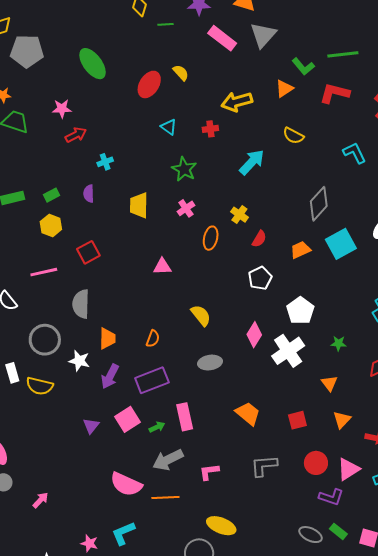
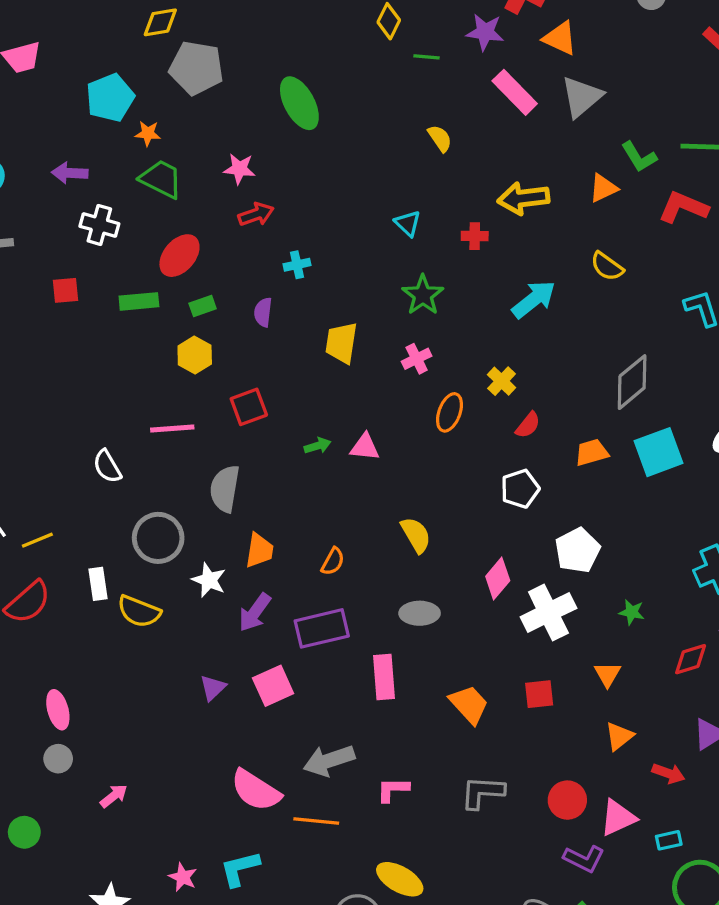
red ellipse: (149, 84) -> (179, 256), moved
pink rectangle: (185, 417) -> (384, 677), moved
red square: (297, 420) -> (539, 694), moved
green arrow: (157, 427) -> (318, 446), moved

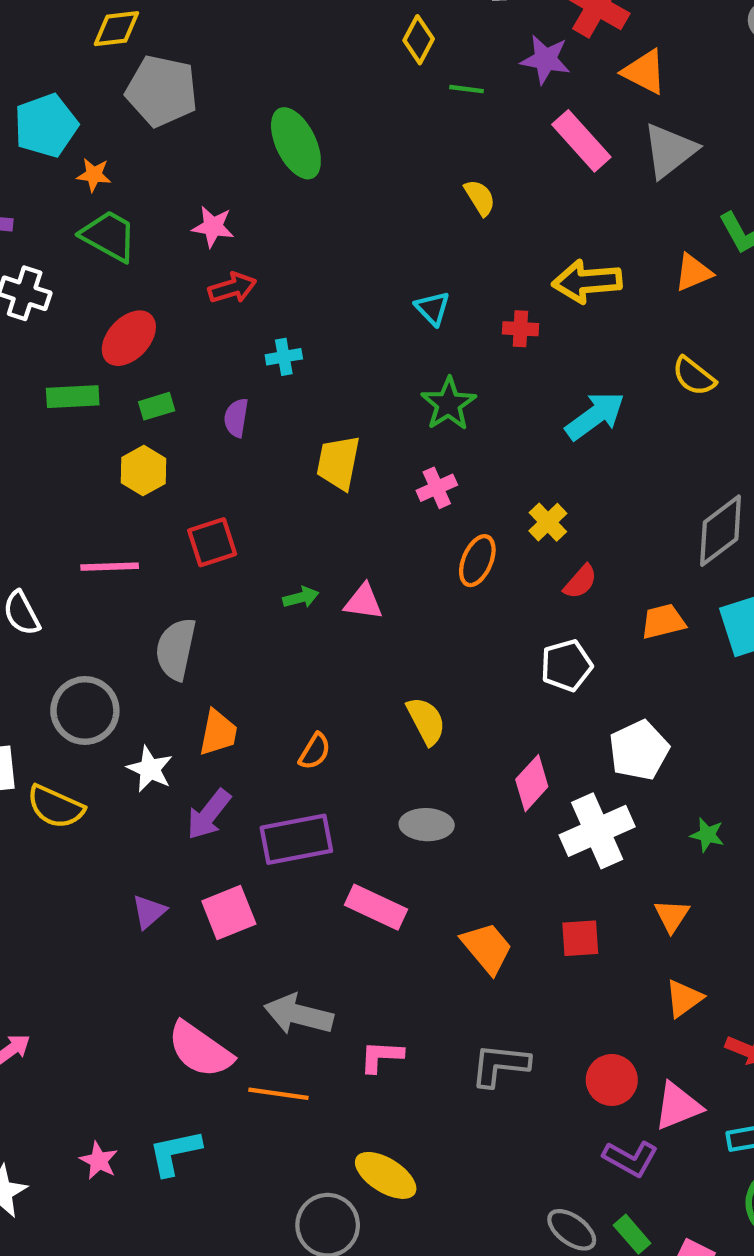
pink rectangle: (384, 677) -> (376, 907), turned -63
gray arrow: (329, 761) -> (299, 1014), turned 30

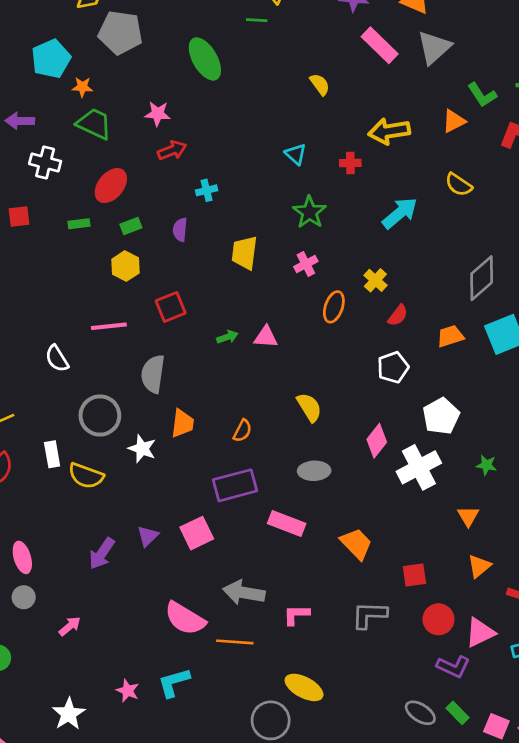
green line: (467, 89) -> (257, 20), moved
green rectangle: (73, 397) -> (79, 224), size x0.7
purple arrow: (209, 814) -> (102, 553), moved
red square: (580, 938) -> (414, 575), moved

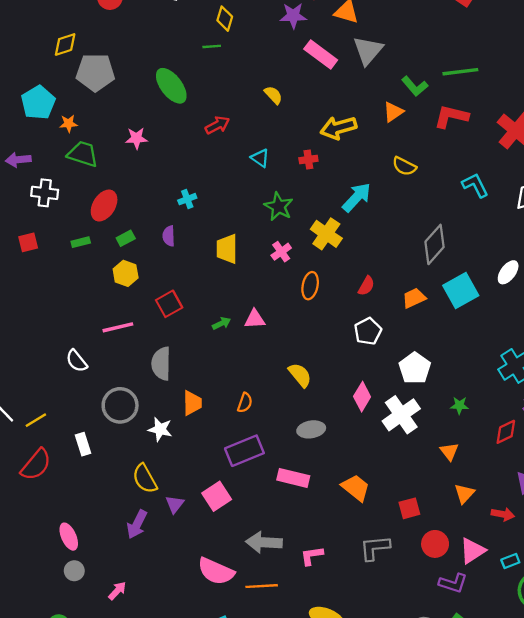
red arrow: (172, 150) -> (217, 125), moved
yellow cross: (375, 280) -> (326, 234), moved, size x1.5
yellow semicircle: (86, 476) -> (145, 479), moved, turned 48

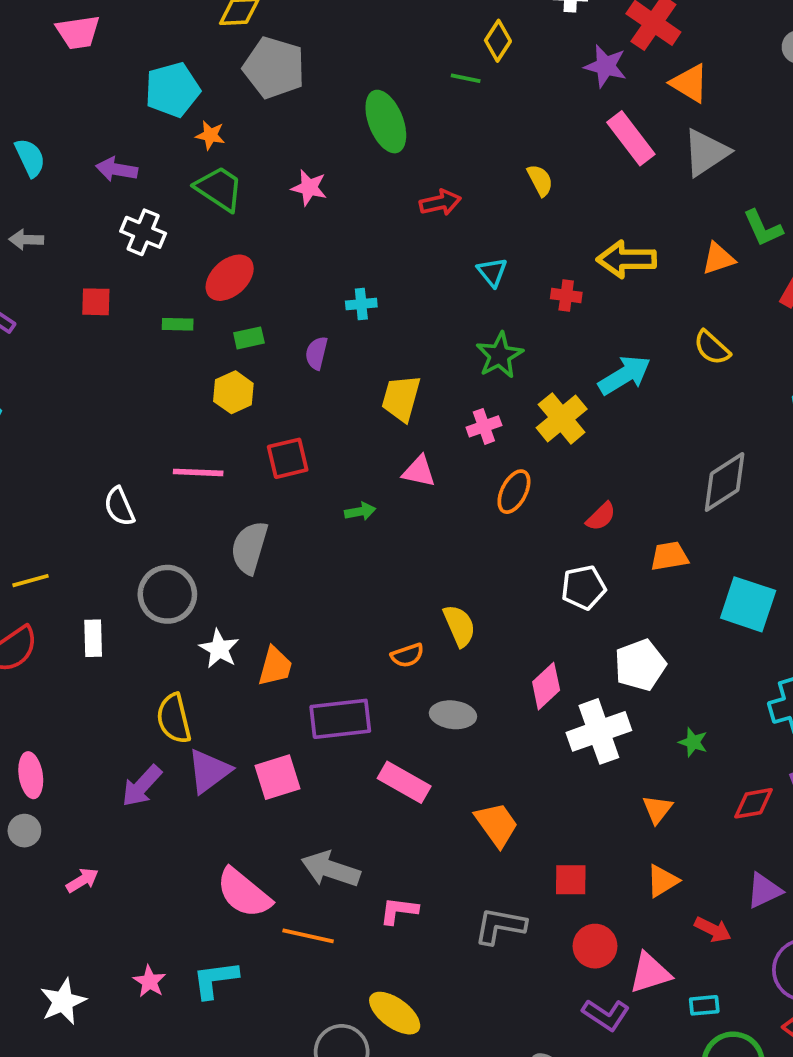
cyan square: (461, 290) -> (748, 604), moved, turned 32
pink triangle: (255, 319) -> (419, 471), moved
orange trapezoid: (192, 403) -> (275, 666), moved
orange semicircle: (245, 403) -> (407, 655), moved, turned 36
purple triangle: (175, 504) -> (209, 771), size x1.5

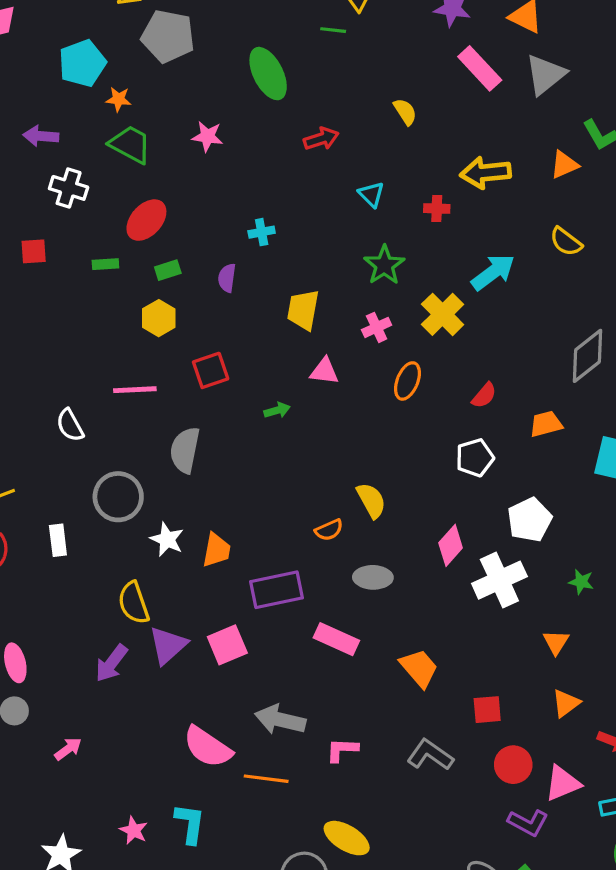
gray L-shape: (500, 926) -> (430, 755), turned 30
cyan L-shape: (215, 980) -> (190, 824), turned 111

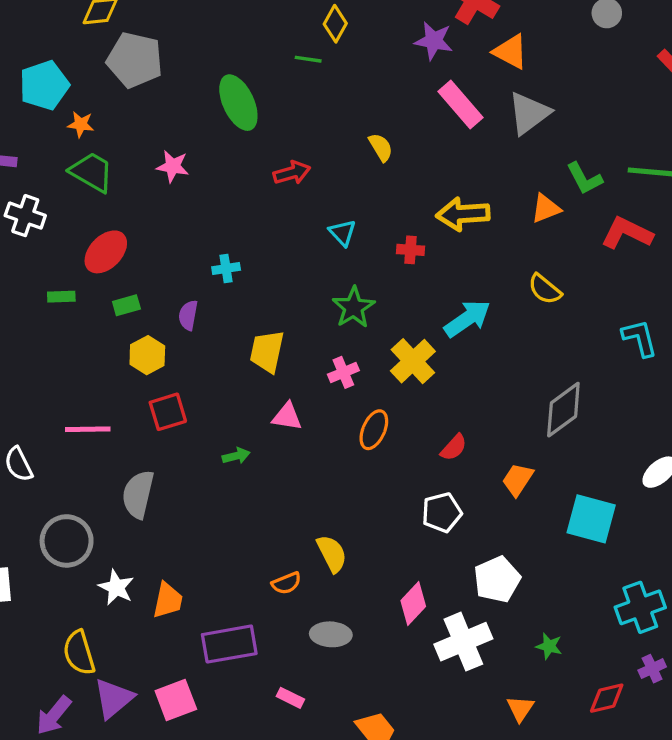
yellow hexagon: (159, 318) -> (147, 355), moved
orange trapezoid: (546, 424) -> (518, 480), turned -44
pink rectangle: (336, 639) -> (290, 698), size x0.6

